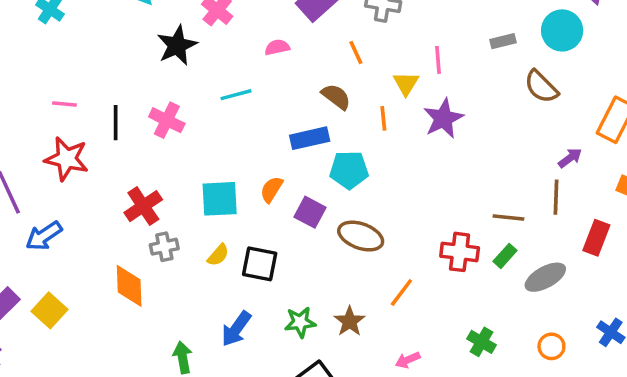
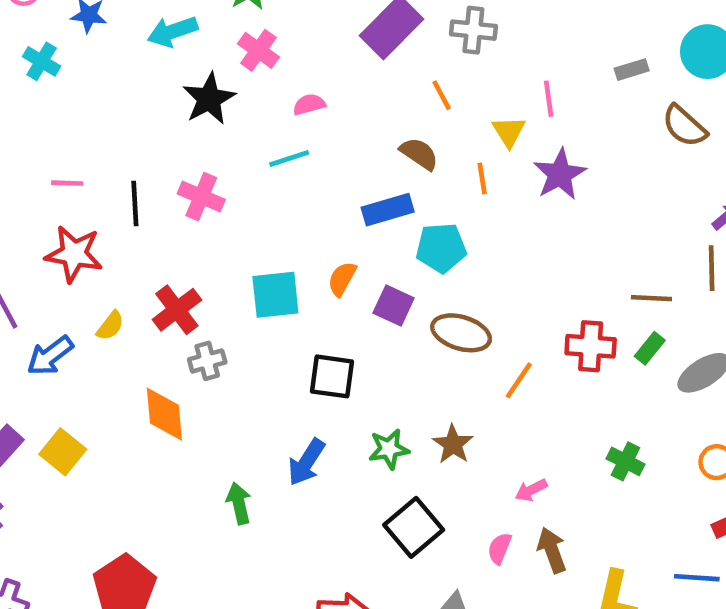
pink semicircle: (277, 47) -> (309, 104), moved
yellow semicircle: (218, 255) -> (110, 326), moved
orange line: (401, 292) -> (519, 380), moved

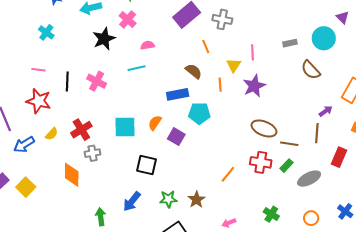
cyan cross: (42, 61) -> (46, 32), moved
brown ellipse: (461, 333) -> (264, 128), moved

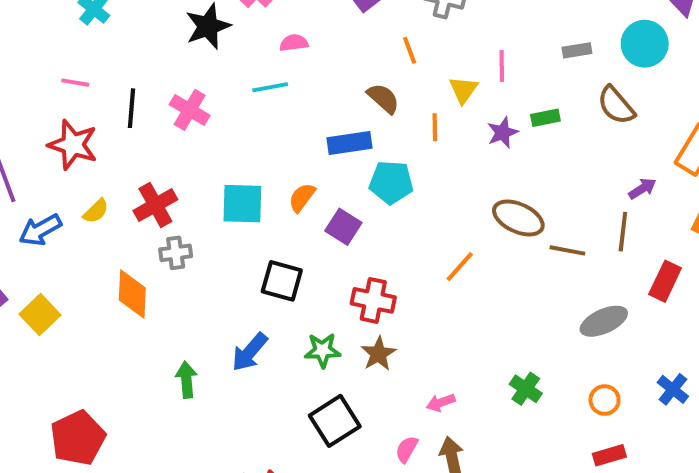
purple star: (254, 86) -> (503, 133), size x0.7
red cross: (261, 162) -> (373, 300), moved
green rectangle: (286, 166) -> (545, 118), moved, turned 32
orange line: (228, 174) -> (460, 267), moved

